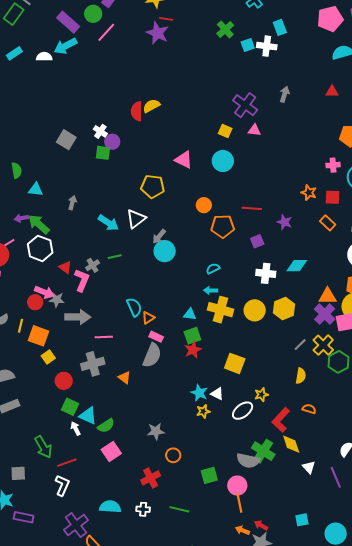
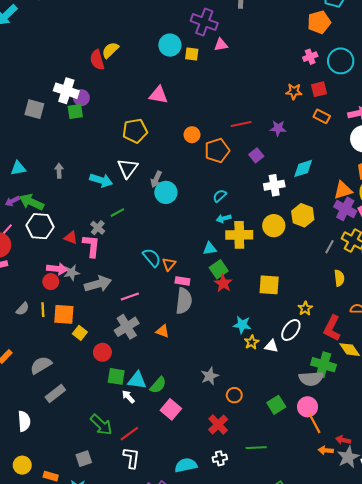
white cross: (100, 131) -> (66, 91), size x1.6
cyan circle: (223, 161) -> (170, 45), moved
white triangle: (217, 394) -> (271, 346), moved

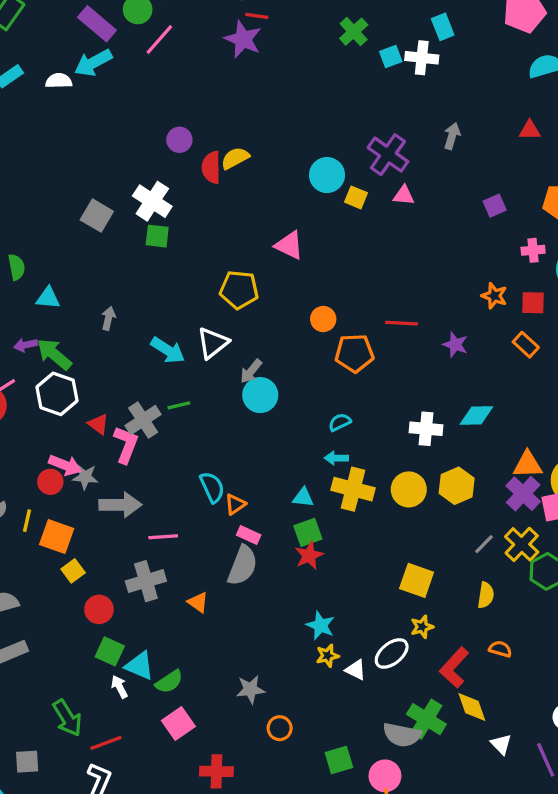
purple circle: (81, 98) -> (179, 140), moved
purple square: (256, 155) -> (495, 206), moved
gray cross: (98, 228) -> (143, 420), size x1.5
yellow square: (269, 285) -> (417, 580), moved
red cross: (218, 425) -> (216, 771), moved, turned 30

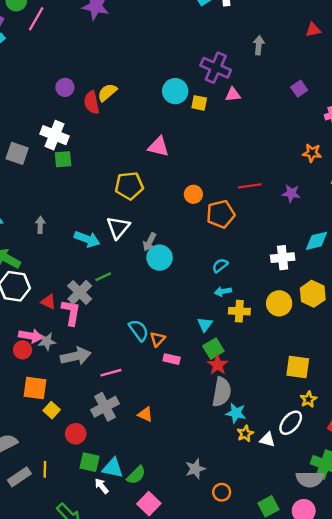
yellow cross: (353, 489) -> (239, 311), size x0.7
cyan triangle: (303, 497) -> (205, 324), turned -49
yellow line: (27, 521) -> (45, 469), moved
gray semicircle: (243, 566) -> (222, 392), moved

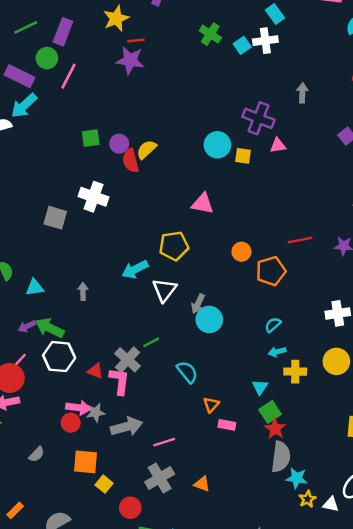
purple circle: (65, 87) -> (119, 144), moved
green square: (63, 159) -> (91, 138), moved
cyan arrow: (87, 239) -> (135, 269), moved, turned 135
cyan semicircle: (139, 330) -> (187, 372), moved

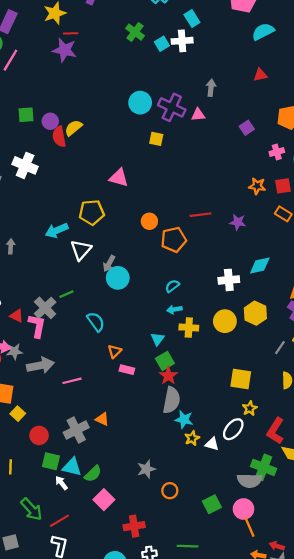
cyan circle: (217, 145) -> (140, 103), moved
pink triangle: (278, 146) -> (198, 115), moved
gray cross: (160, 478) -> (76, 430), moved

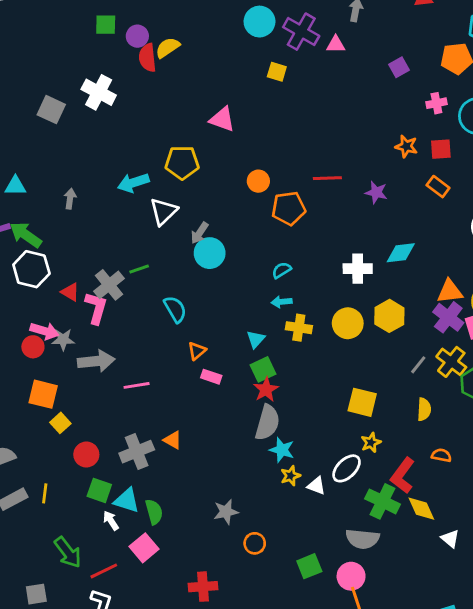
green cross: (264, 467) -> (383, 501), moved
green semicircle: (93, 474) -> (154, 512), turned -66
pink square: (104, 500) -> (144, 548), moved

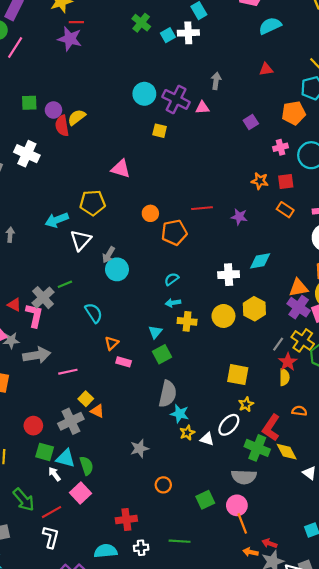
red star: (266, 390) -> (288, 362), moved
yellow square: (60, 423) -> (86, 399), moved
gray star: (226, 512) -> (139, 448), moved

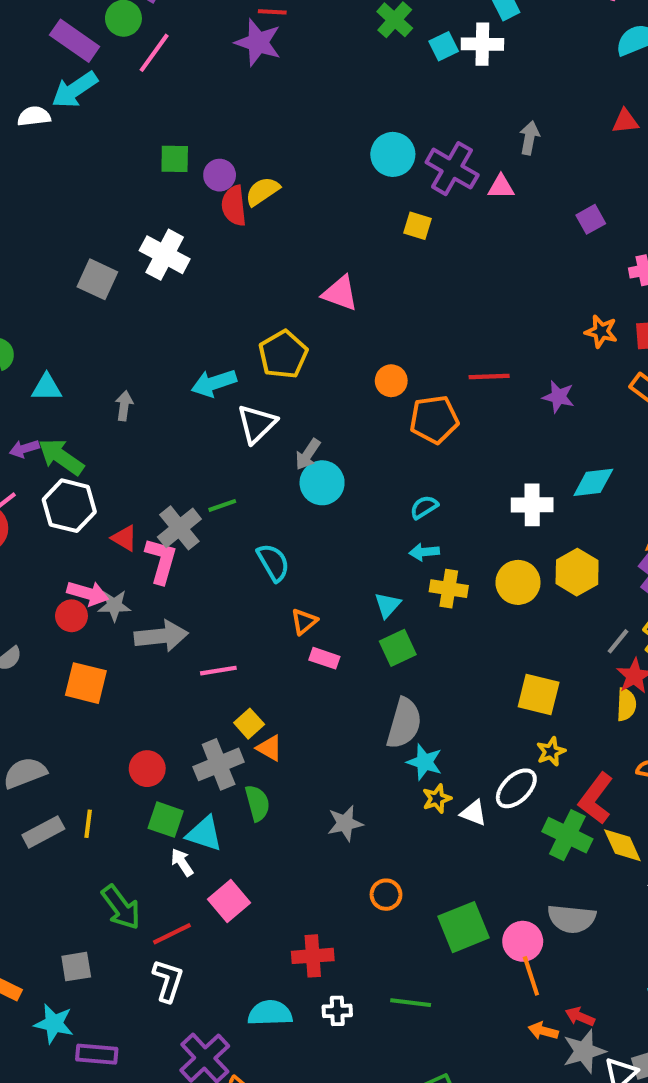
yellow pentagon: (92, 203) -> (283, 354), turned -30
green semicircle: (86, 466) -> (257, 803), moved
gray semicircle: (244, 477) -> (572, 919), moved
green square: (205, 500) -> (464, 927), size x1.4

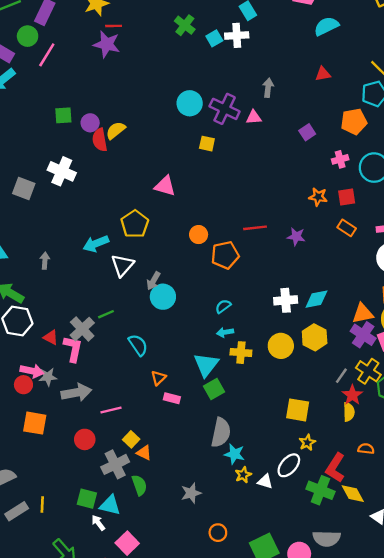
cyan diamond: (593, 482) -> (316, 299), moved
cyan triangle: (388, 605) -> (206, 365), size x1.6
red circle: (147, 769) -> (85, 439), moved

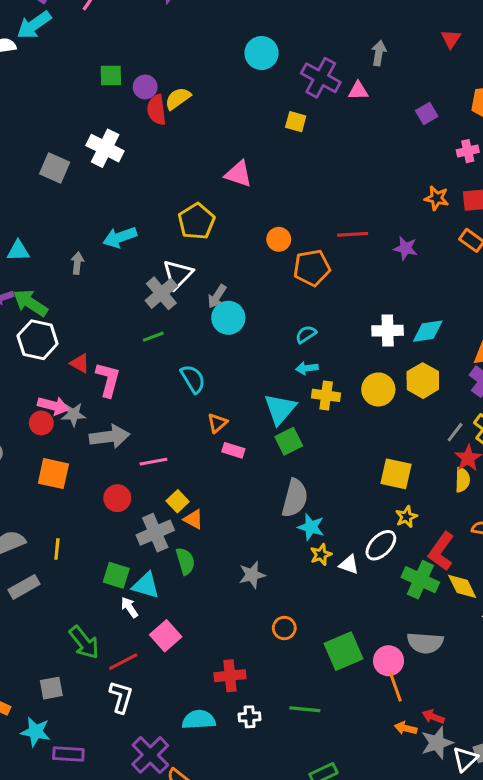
red triangle: (323, 74) -> (451, 39), turned -49
cyan circle: (190, 103) -> (262, 53), moved
cyan arrow: (96, 244) -> (120, 237), moved
gray cross: (82, 329) -> (161, 293), moved
yellow line: (42, 505) -> (57, 549), moved

